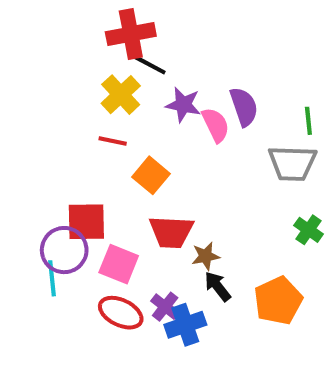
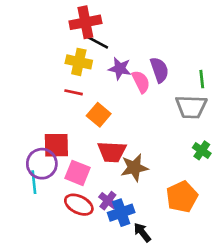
yellow cross: (121, 95) -> (79, 62), turned -35
brown star: (206, 256) -> (134, 168), size x1.5
black arrow: (218, 286) -> (142, 232), moved

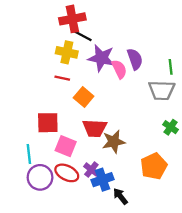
purple star: (120, 69) -> (101, 58), size x1.4
purple circle: (42, 164) -> (40, 177), moved

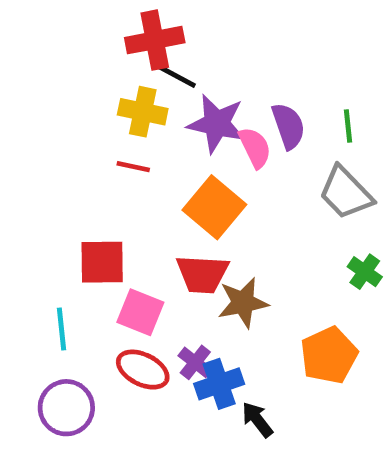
green line: (171, 67) -> (348, 126), moved
gray trapezoid: (162, 90) -> (346, 193), turned 44
orange square: (84, 97) -> (214, 207), moved, size x1.4
purple circle: (40, 177) -> (66, 408), moved

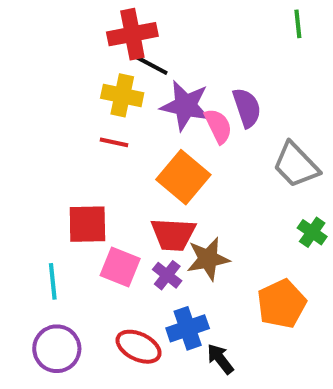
green line: (348, 126) -> (298, 24), moved
purple cross: (195, 362) -> (167, 275), moved
red ellipse: (143, 370) -> (139, 347), moved

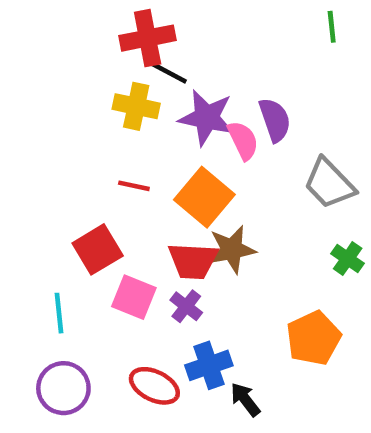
red line: (114, 142) -> (134, 186), moved
red square: (87, 224) -> (98, 249), turned -30
brown star: (208, 259) -> (232, 249), moved

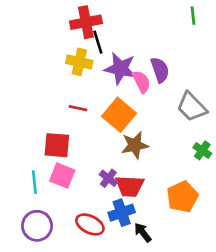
black line: (168, 72) -> (98, 42), turned 45
red square: (98, 249) -> (57, 145), turned 36
red trapezoid: (193, 261) -> (130, 186), moved
pink square: (134, 297) -> (62, 176), moved

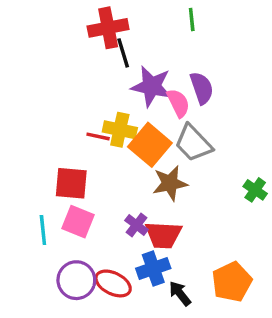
green line: (193, 16) -> (192, 19), moved
yellow cross: (79, 62) -> (120, 130), moved
gray trapezoid: (192, 107) -> (193, 143), moved
orange pentagon: (182, 197) -> (232, 282), moved
purple circle: (37, 226) -> (76, 280), moved

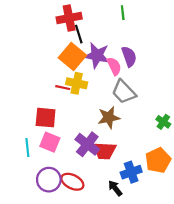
orange square: (150, 145) -> (72, 57), moved
purple cross: (137, 225) -> (87, 144), size x1.6
blue cross: (153, 268) -> (131, 172), moved
orange pentagon: (232, 282) -> (158, 160), moved

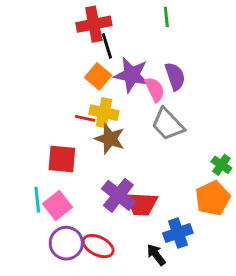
orange square: (72, 57) -> (98, 76), size x0.7
brown star: (109, 118) -> (110, 139), moved, turned 30
pink square: (50, 142) -> (58, 205), moved, turned 30
orange pentagon: (158, 160) -> (213, 198), moved

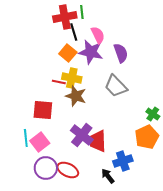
green line: (166, 17) -> (82, 12), moved
pink semicircle: (155, 89) -> (98, 35), moved
red trapezoid: (142, 204) -> (98, 141), turned 85

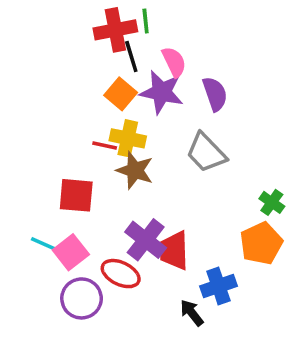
cyan line: (26, 138) -> (46, 245), turned -60
red ellipse: (68, 170) -> (121, 274), moved

